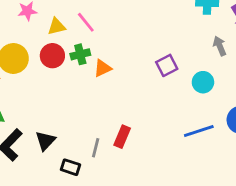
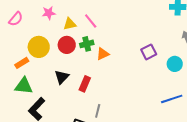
red rectangle: (122, 137) -> (85, 84), moved
black triangle: (45, 141) -> (62, 77), moved

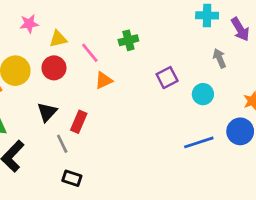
pink line: (91, 21) -> (90, 53), moved
green cross: (87, 44) -> (128, 40), moved
gray line: (98, 111) -> (62, 144), moved, turned -40

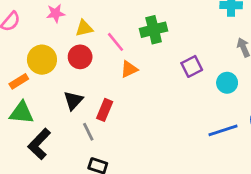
green cross: (128, 40) -> (154, 30), size x1.4

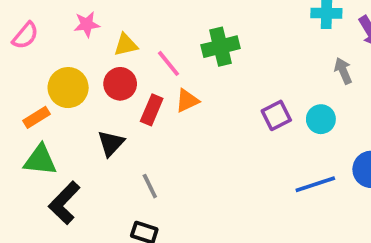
purple square: (192, 66) -> (276, 115), moved
red rectangle: (105, 110) -> (152, 110), moved
gray line: (88, 132) -> (150, 186), moved

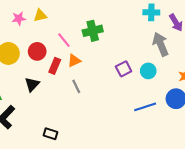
yellow triangle: (126, 45) -> (40, 15), moved
gray arrow: (343, 71) -> (161, 44), size x1.6
gray line: (150, 186) -> (76, 86), moved

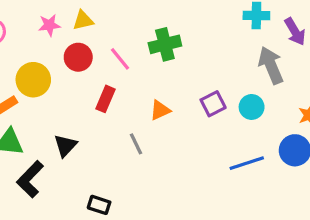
red circle: (37, 51) -> (78, 57), moved
orange triangle: (74, 61) -> (160, 110), moved
black triangle: (32, 84) -> (65, 145), moved
gray line: (76, 86) -> (136, 144), moved

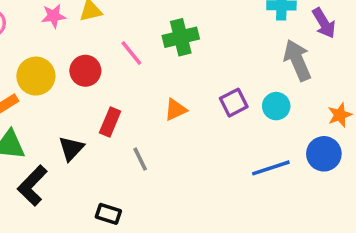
red circle: (78, 57) -> (85, 71), moved
red rectangle: (106, 99) -> (110, 122), moved
gray line: (136, 144) -> (140, 159), moved

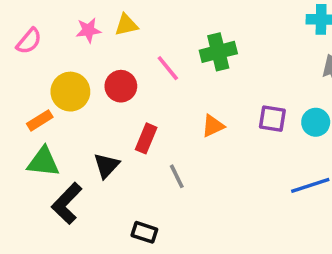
purple square: (234, 103) -> (272, 119), turned 36

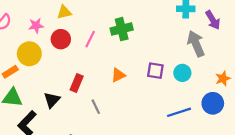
pink star: (88, 30) -> (36, 26), moved
pink line: (168, 68) -> (90, 39), turned 66
red circle: (121, 86) -> (61, 39), moved

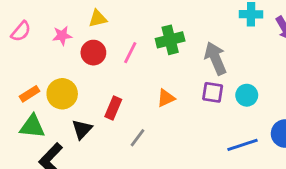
gray arrow: (196, 44) -> (216, 58), moved
yellow circle: (29, 54) -> (62, 94), moved
gray line: (96, 107) -> (137, 138), turned 63

